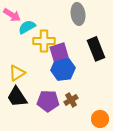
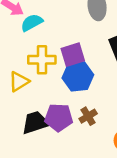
yellow cross: (44, 41) -> (42, 60), moved
black trapezoid: (17, 97) -> (36, 123), moved, turned 105

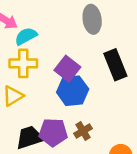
purple square: (73, 55) -> (67, 69), turned -35
yellow cross: (42, 60) -> (23, 63), moved

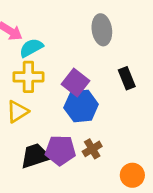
black rectangle: (115, 65) -> (127, 78), size x0.7

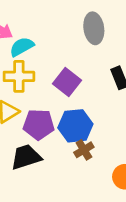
blue hexagon: (81, 106) -> (75, 126), moved
purple pentagon: (60, 150) -> (39, 124), moved

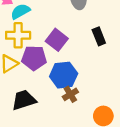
purple pentagon: (39, 124) -> (34, 58), moved

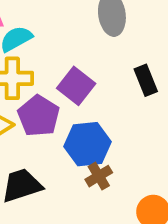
purple pentagon: (34, 58) -> (39, 116), turned 30

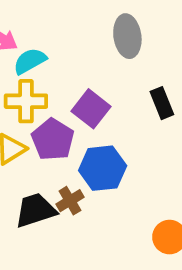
brown cross: (99, 176) -> (70, 201), moved

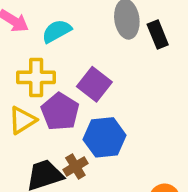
cyan semicircle: (30, 61) -> (57, 31), moved
black rectangle: (162, 103) -> (158, 35), moved

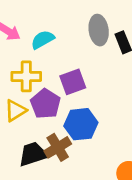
purple square: (94, 84) -> (73, 82), turned 32
brown cross: (75, 167) -> (58, 147), size x1.4

